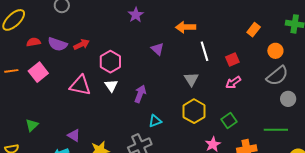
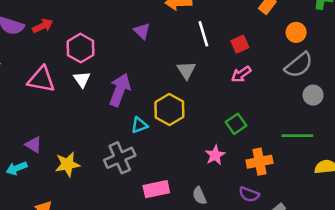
purple arrow: (140, 94) -> (120, 90), size x1.4
yellow hexagon: (194, 111) -> (169, 109), moved

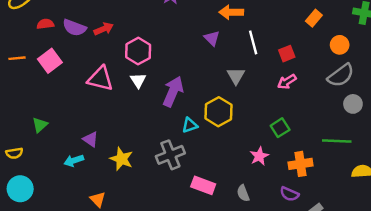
purple triangle: (142, 31) -> (212, 38), moved
yellow star: (67, 164) -> (121, 159), turned 30
pink rectangle: (156, 189) -> (203, 185), turned 30

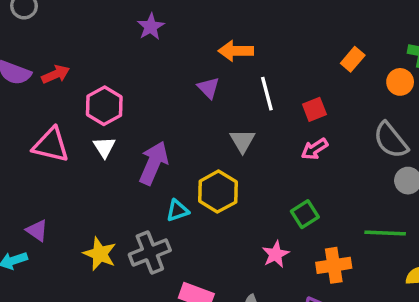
orange circle: (340, 45) -> (400, 82), moved
gray semicircle: (341, 75) -> (391, 140), turned 88
yellow star: (121, 159) -> (100, 254), moved

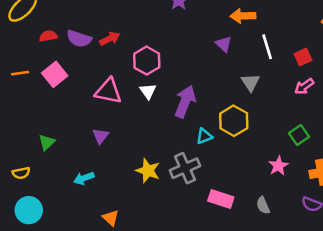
purple triangle: (37, 230) -> (101, 136), moved, turned 36

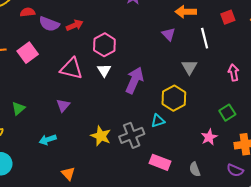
red semicircle: (48, 36) -> (27, 12), moved
red square: (303, 57) -> (228, 17), moved
pink arrow: (304, 86) -> (234, 73), turned 112
cyan triangle: (204, 136) -> (158, 121), moved

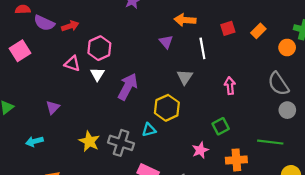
pink triangle: (71, 69) -> (72, 64), moved, size x0.7
gray cross: (132, 135) -> (121, 143), turned 35

